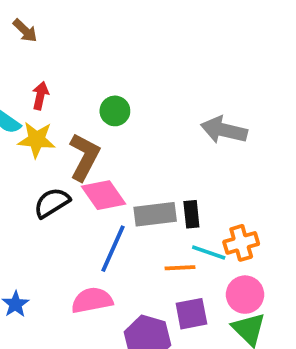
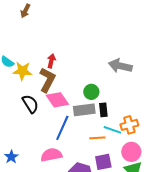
brown arrow: (25, 31) -> (25, 11), moved, turned 72
red arrow: (40, 96) -> (51, 61), moved
green circle: (115, 111) -> (91, 92), moved
black semicircle: (52, 203) -> (30, 104), turned 90

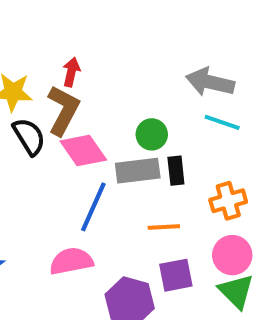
black semicircle: (30, 104) -> (29, 136), moved
cyan line: (112, 130) -> (222, 122), moved

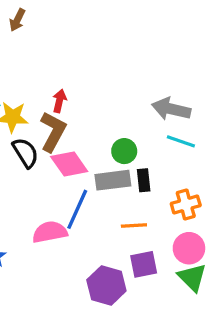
pink semicircle: (71, 261) -> (50, 232), moved

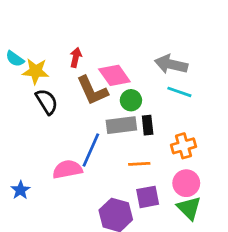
brown L-shape: (53, 132) -> (92, 91), moved, turned 128
pink diamond: (69, 164) -> (114, 75), moved

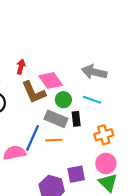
cyan line: (179, 92) -> (92, 100), moved
gray rectangle: (121, 125) -> (56, 119), turned 30
orange line: (139, 164) -> (54, 140), moved

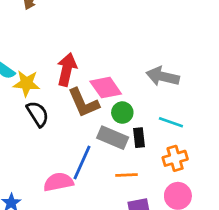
red arrow: (21, 67) -> (67, 69), size x1.6
cyan line: (92, 100) -> (171, 122), moved
orange line: (54, 140) -> (127, 175), moved

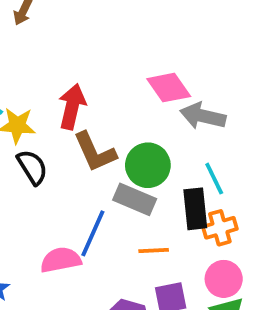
pink diamond: (106, 88) -> (169, 88), moved
green circle: (122, 113) -> (148, 165), size x1.5
cyan line: (171, 122) -> (214, 179), turned 45
black rectangle: (139, 138) -> (195, 209), moved, size x1.5

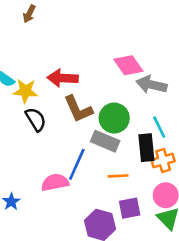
red arrow: (72, 107) -> (63, 78), turned -100

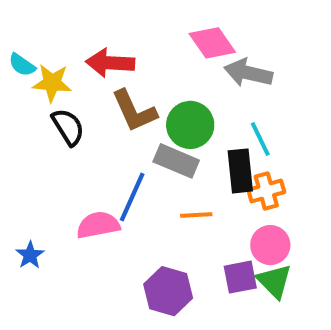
purple square: (130, 208) -> (240, 277), moved

